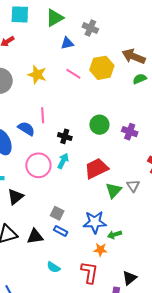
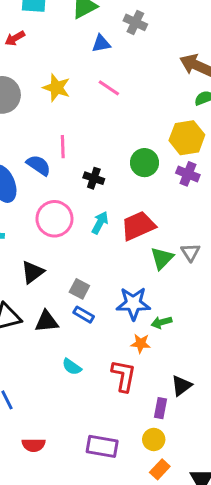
yellow hexagon: (102, 68) -> (187, 138), moved
cyan arrow: (63, 161) -> (100, 223), moved
black triangle: (15, 197) -> (33, 272), moved

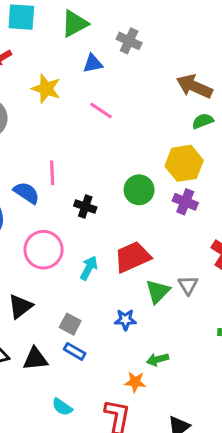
yellow star: (56, 88) -> (46, 89), moved
cyan arrow: (100, 223) -> (89, 268), moved
blue star: (133, 303) -> (125, 320), moved, size x0.6

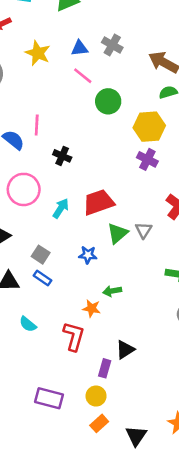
gray cross: (129, 41) -> (112, 45), moved
blue triangle: (93, 63) -> (80, 48), moved
green circle: (139, 190) -> (108, 101), moved

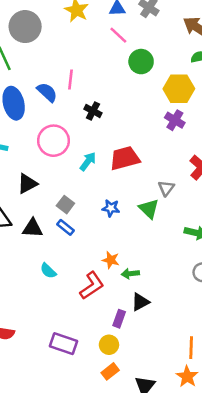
green triangle: (117, 233) -> (149, 209), moved, turned -40
green arrow: (112, 291) -> (130, 274), moved
red L-shape: (74, 336) -> (92, 286), turned 36

